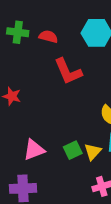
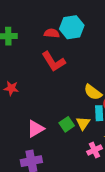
red semicircle: (48, 37) -> (52, 33), moved

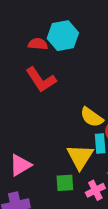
yellow triangle: (83, 123) -> (80, 157), size x1.5
green square: (67, 124) -> (65, 183), moved, turned 32

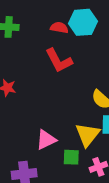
pink triangle: (20, 165) -> (46, 140), moved

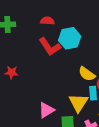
cyan hexagon: (83, 22) -> (70, 38), moved

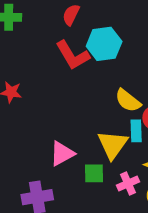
red semicircle: (47, 21) -> (71, 15), turned -72

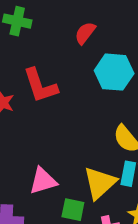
red L-shape: (73, 55) -> (40, 86), moved

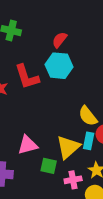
cyan hexagon: (114, 72) -> (59, 66), moved

